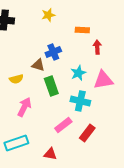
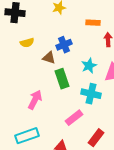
yellow semicircle: (16, 79) -> (27, 43), moved
red rectangle: (87, 133) -> (96, 138), moved

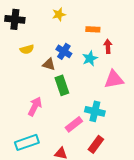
blue cross: (64, 45) -> (64, 51), turned -35
cyan star: (89, 66) -> (90, 58), moved
cyan cross: (91, 94) -> (95, 111), moved

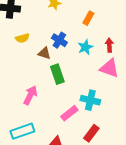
orange rectangle: (93, 29) -> (88, 18), turned -64
red arrow: (108, 46) -> (109, 45), moved
pink triangle: (114, 79) -> (109, 68), turned 30

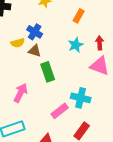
yellow semicircle: (22, 38) -> (18, 43), moved
blue cross: (59, 40) -> (35, 32), moved

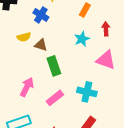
blue cross: (35, 32) -> (41, 15), moved
red arrow: (100, 43) -> (106, 29), moved
pink rectangle: (60, 111) -> (55, 98), moved

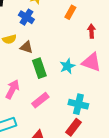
cyan star: (82, 39) -> (67, 66), moved
cyan cross: (87, 92) -> (78, 104), moved

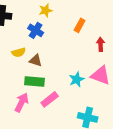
green rectangle: (39, 68) -> (35, 81), moved, turned -66
pink rectangle: (40, 100) -> (50, 99), moved

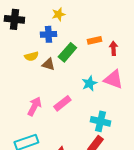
orange rectangle: (80, 25) -> (94, 40), moved, turned 48
blue cross: (36, 30) -> (48, 34), turned -35
green rectangle: (35, 81) -> (67, 52), moved, turned -54

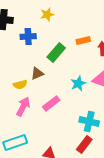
blue cross: (48, 34) -> (28, 37), moved
yellow semicircle: (31, 56) -> (20, 85), moved
brown triangle: (48, 64) -> (37, 74), moved, turned -40

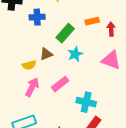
cyan star: (78, 84) -> (75, 54), moved
cyan cross: (89, 122) -> (86, 102), moved

